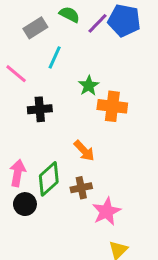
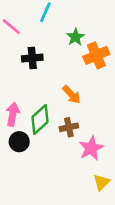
orange cross: (112, 106) -> (96, 55), turned -30

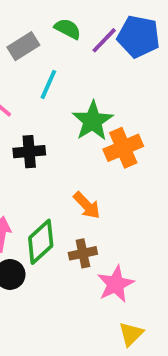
green star: (75, 37) -> (93, 121), size x1.5

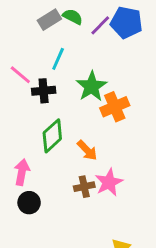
gray rectangle: (23, 46) -> (49, 20), moved
black cross: (29, 152) -> (44, 91), moved
green diamond: (41, 242) -> (52, 136), moved
pink star: (116, 284) -> (109, 182), moved

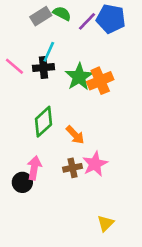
black cross: (44, 91) -> (43, 68), moved
orange cross: (115, 107) -> (100, 81), moved
pink arrow: (22, 172) -> (34, 168), moved

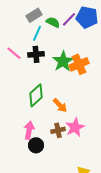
green semicircle: (62, 13) -> (53, 22), moved
cyan line: (49, 52) -> (37, 33), moved
black circle: (22, 182) -> (36, 145), moved

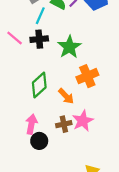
orange cross: (79, 64) -> (87, 76), moved

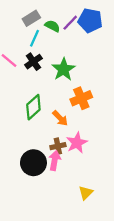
black cross: (39, 39) -> (33, 62), turned -30
pink arrow: (31, 124) -> (55, 160), moved
black circle: (39, 141) -> (33, 163), size x1.5

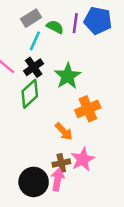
purple line: (70, 23) -> (75, 23), turned -36
green diamond: (33, 107) -> (30, 94), moved

